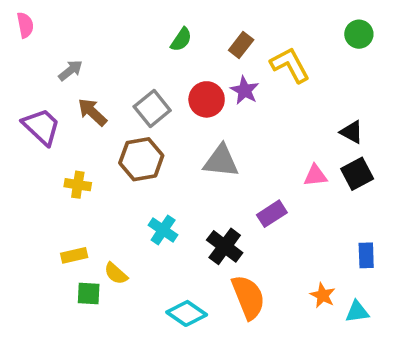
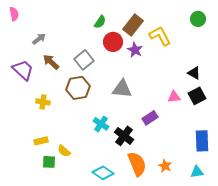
brown rectangle: (241, 45) -> (133, 25), size x1.5
red circle: (207, 99) -> (113, 42), moved
cyan cross: (163, 230) -> (101, 124), moved
blue rectangle: (366, 255) -> (202, 141), size x1.5
orange star: (323, 295) -> (165, 166), moved

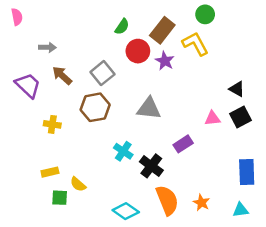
green circle: (198, 19) -> (205, 14), moved
gray arrow: (39, 39) -> (47, 47), turned 40

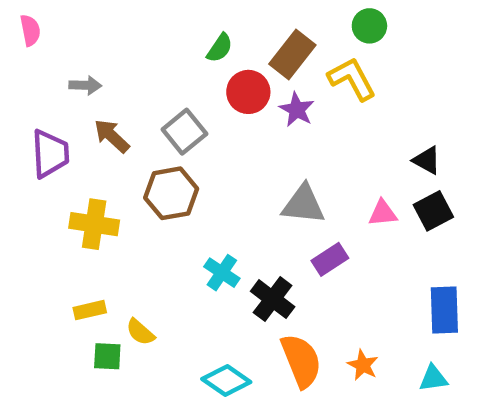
purple trapezoid: (28, 85) -> (50, 154), turned 44
gray triangle: (149, 109) -> (303, 204), moved
yellow cross: (52, 124) -> (94, 224), size x1.5

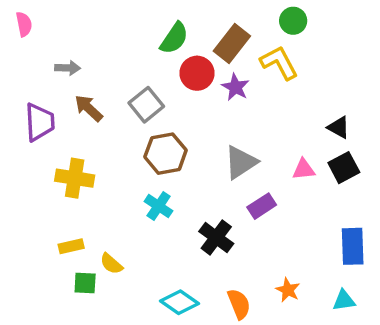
green semicircle: (220, 48) -> (174, 38), size x1.4
brown hexagon: (171, 193) -> (166, 154), moved
gray triangle: (303, 204) -> (241, 162), turned -39
cyan cross: (222, 273) -> (159, 206), moved
orange semicircle: (301, 361) -> (239, 304), moved, size x0.7

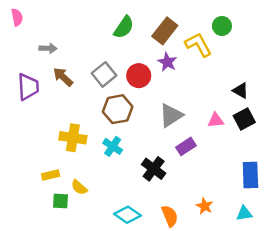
green circle: (293, 21) -> (222, 26), moved
red circle: (197, 73) -> (139, 76), moved
yellow cross: (75, 178) -> (73, 138), moved

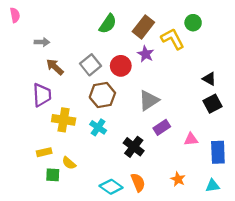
purple trapezoid: (28, 87) -> (42, 95), moved
pink triangle: (216, 120) -> (191, 139), moved
orange semicircle: (170, 216) -> (138, 182), moved

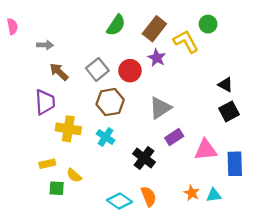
pink semicircle: (15, 15) -> (12, 26), moved
pink triangle: (191, 139) -> (206, 150), size x1.5
cyan triangle: (213, 186) -> (214, 195), moved

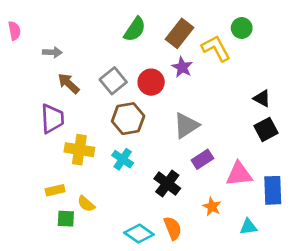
orange star: (192, 193) -> (212, 207), moved

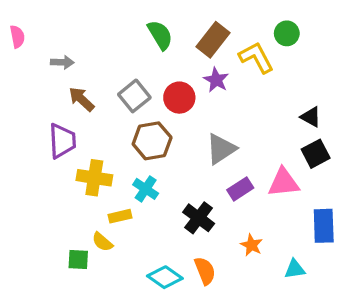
green semicircle: (135, 29) -> (160, 35), turned -65
pink triangle: (239, 174) -> (284, 183), moved
yellow rectangle: (55, 190) -> (120, 216), moved

